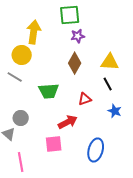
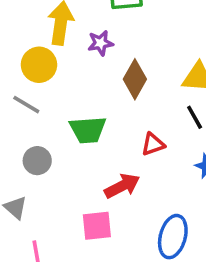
purple star: (78, 36) -> (100, 43), moved
gray circle: (21, 118) -> (37, 161), moved

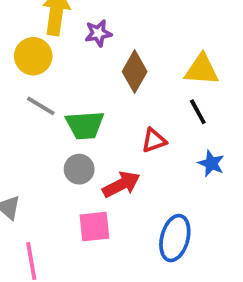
gray line: (26, 105) -> (41, 106), moved
gray circle: (37, 161) -> (79, 169), moved

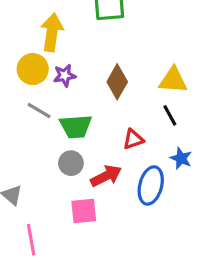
purple star: (98, 33) -> (65, 75), moved
blue ellipse: (175, 238) -> (151, 185), moved

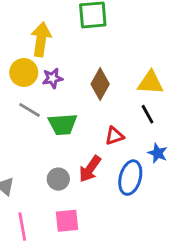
gray circle: (71, 163) -> (58, 179), moved
red arrow: (106, 176) -> (90, 169), turned 152
pink square: (84, 211) -> (67, 221), moved

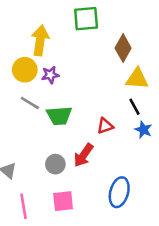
brown diamond: (100, 84) -> (123, 48), moved
blue star: (158, 153) -> (143, 130), moved
blue ellipse: (130, 178) -> (119, 192), moved

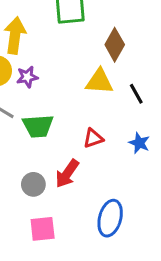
yellow triangle: (137, 79) -> (99, 82), moved
black line: (134, 107) -> (136, 94), moved

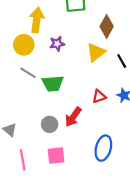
purple star: (27, 77) -> (57, 44), moved
yellow triangle: (99, 82) -> (96, 52), turned -42
red triangle: (93, 138) -> (99, 96), moved

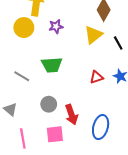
gray line: (28, 73) -> (22, 76), moved
red arrow: (73, 117) -> (72, 115), moved, turned -54

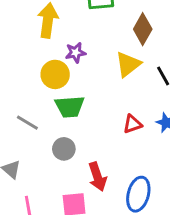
yellow circle: (24, 28) -> (55, 74), moved
gray circle: (49, 104) -> (64, 149), moved

